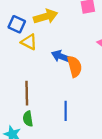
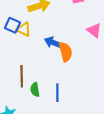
blue square: (17, 24) -> (13, 25), moved
green semicircle: (28, 119) -> (35, 90), moved

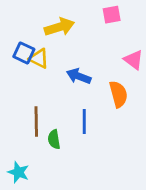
orange semicircle: (66, 52) -> (118, 94), moved
blue line: (57, 93) -> (84, 122), moved

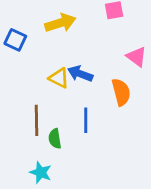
blue square: (24, 53) -> (15, 40), moved
yellow triangle: (39, 58) -> (59, 78), moved
cyan star: (18, 172) -> (41, 172), moved

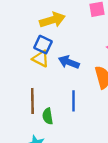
blue square: (15, 40) -> (43, 45), moved
yellow triangle: (59, 78) -> (41, 59), moved

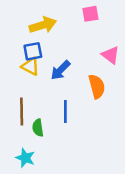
blue square: (43, 45) -> (33, 51), turned -36
blue arrow: (69, 62) -> (60, 70), turned -66

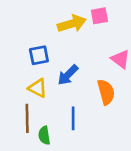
yellow arrow: (43, 25) -> (72, 24), moved
yellow triangle: (30, 66) -> (38, 88), moved

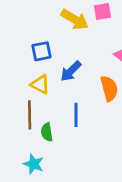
yellow arrow: (72, 24) -> (75, 19), turned 48

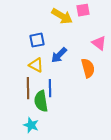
blue line: (76, 115) -> (50, 88), moved
green semicircle: (47, 132) -> (41, 101), size x1.5

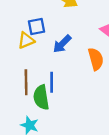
yellow triangle: (36, 65) -> (26, 40), moved, turned -49

